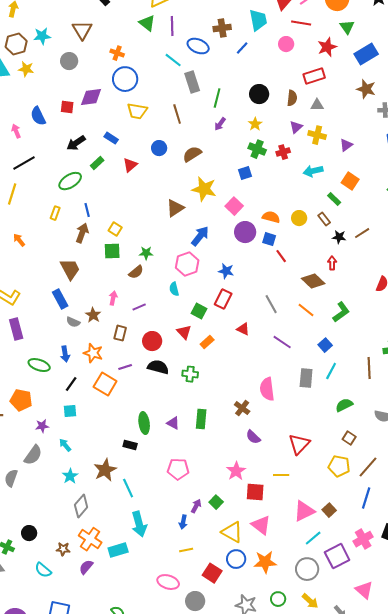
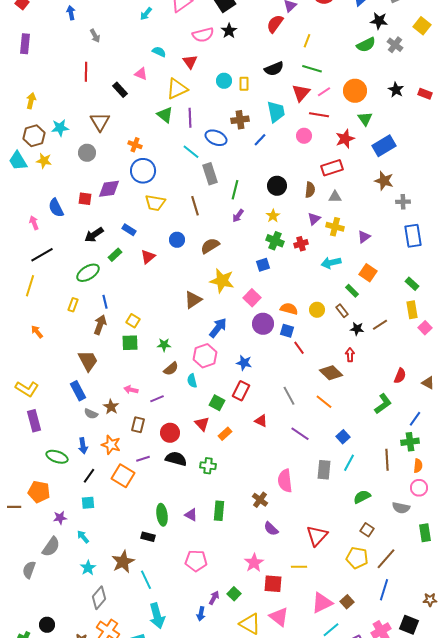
brown semicircle: (136, 272) -> (171, 369), moved
pink arrow: (113, 298) -> (131, 390), turned -88
green L-shape: (341, 312) -> (383, 404), moved

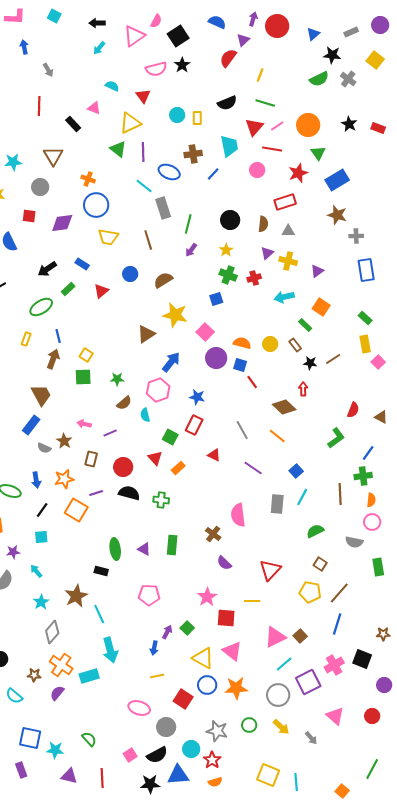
red square: (85, 199) -> (29, 216), moved
blue rectangle: (78, 391) -> (31, 425), turned 66
orange star: (111, 445) -> (64, 479), turned -30

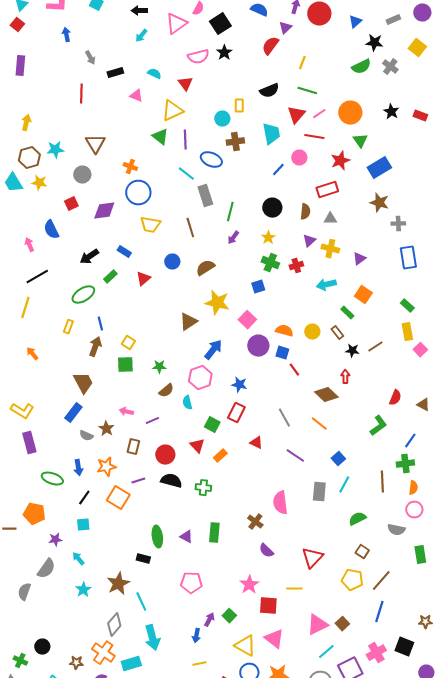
cyan circle: (177, 115) -> (222, 119), moved
black rectangle: (73, 124) -> (115, 73), moved, turned -63
blue line: (213, 174) -> (278, 170), moved
red square: (29, 216) -> (71, 204), turned -32
gray diamond: (52, 632) -> (114, 625), moved

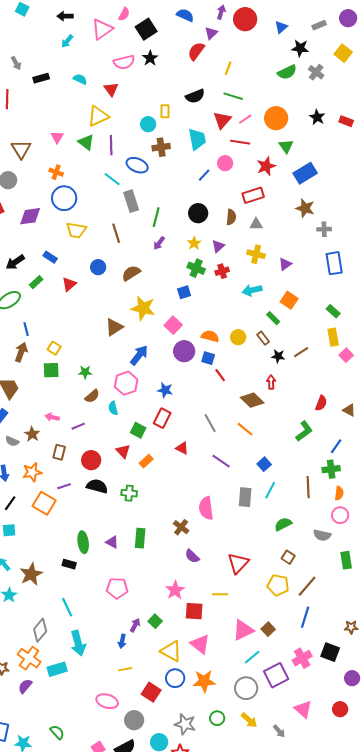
pink triangle: (136, 96) -> (57, 137), moved, turned 40
purple triangle: (309, 241) -> (218, 246), moved
brown star: (118, 584) -> (31, 574), moved

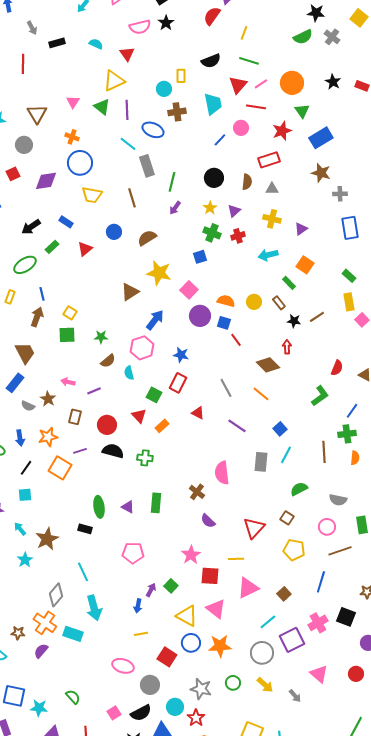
pink circle: (340, 515) -> (327, 527), moved
brown square: (288, 557) -> (287, 518), moved
brown line: (307, 586) -> (340, 551), moved, turned 30
pink triangle: (243, 630) -> (248, 588), moved
cyan rectangle: (57, 669) -> (73, 634), turned 36

